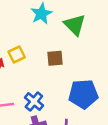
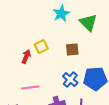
blue cross: (34, 101) -> (70, 80), moved

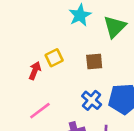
green triangle: (88, 23) -> (115, 27), turned 30
pink line: (30, 88) -> (40, 111), turned -30

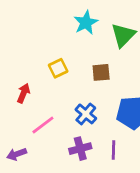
red arrow: (35, 71) -> (24, 93), moved
blue cross: (92, 100) -> (86, 114), moved

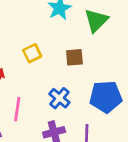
pink line: (43, 125) -> (17, 109), turned -45

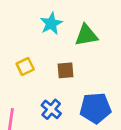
green triangle: (96, 21) -> (86, 35), turned 35

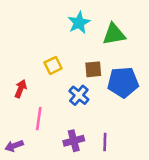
blue pentagon: (95, 108) -> (123, 82), moved
blue cross: (51, 109) -> (79, 95), moved

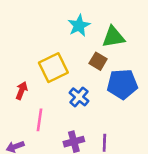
yellow square: (53, 65) -> (53, 68), size x1.6
brown square: (93, 69) -> (98, 61), moved, turned 36

